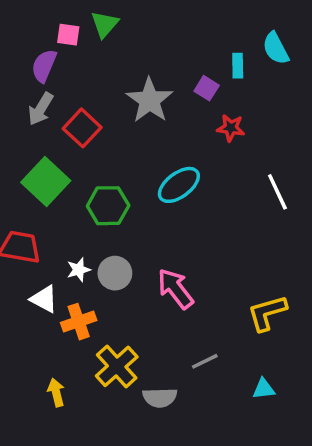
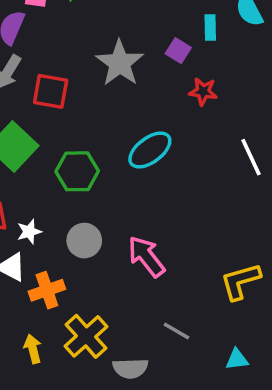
red square: (82, 128) -> (51, 91), turned -33
white star: (79, 270) -> (29, 232), moved
gray line: (205, 361) -> (177, 331), turned 56
yellow arrow: (56, 392) -> (33, 349), moved

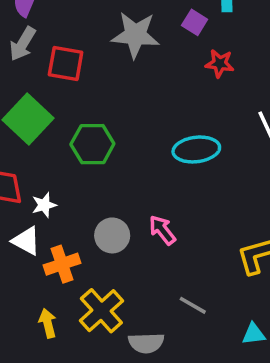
gray star: (120, 63) -> (135, 35), turned -30
cyan ellipse: (150, 150) -> (196, 149), moved, turned 30
gray circle: (84, 241) -> (112, 235), moved
pink arrow: (146, 256) -> (162, 230), size x0.7

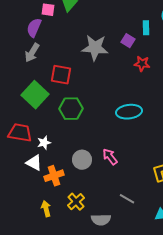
red square: (66, 64) -> (61, 75), moved
yellow cross: (101, 311) -> (76, 202), size x0.7

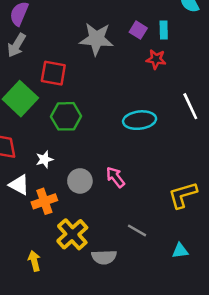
cyan rectangle: (146, 28) -> (164, 30), moved
white star: (44, 143) -> (44, 159), moved
yellow cross: (76, 202) -> (72, 234), size x1.4
yellow arrow: (46, 209) -> (34, 261), moved

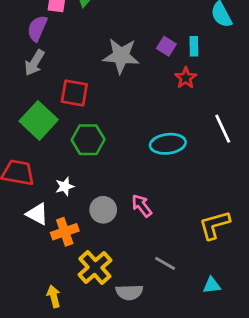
red star: (156, 59) -> (186, 78), turned 30

